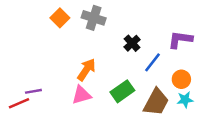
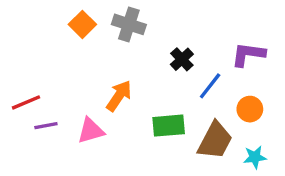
green rectangle: (122, 91) -> (169, 126), turned 30
pink triangle: (82, 95) -> (91, 131), moved
cyan star: (185, 100) -> (255, 157), moved
red line: (19, 103) -> (26, 102), moved

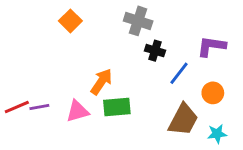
gray cross: (129, 24) -> (138, 21), moved
black cross: (182, 59) -> (155, 51), turned -30
red line: (26, 102) -> (17, 107), moved
green rectangle: (169, 126) -> (117, 107), moved

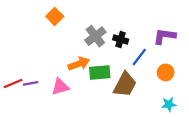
gray cross: (138, 21) -> (95, 36), moved, turned 35
orange arrow: (101, 82) -> (79, 64), turned 35
green rectangle: (117, 107) -> (100, 72), moved
brown trapezoid: (183, 120) -> (125, 85), moved

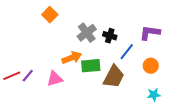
purple line: (31, 83) -> (28, 76), turned -40

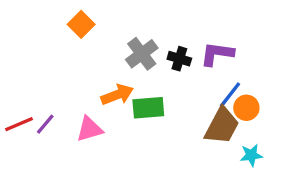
purple L-shape: (150, 33) -> (217, 54), moved
blue line: (127, 52) -> (230, 95), moved
brown trapezoid: (114, 77) -> (222, 126), moved

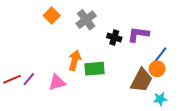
gray cross: (142, 54) -> (86, 20), moved
orange arrow: (117, 95) -> (75, 60), turned -54
blue line: (230, 95) -> (160, 55), moved

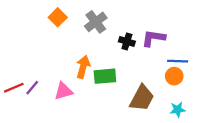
blue line: (160, 55) -> (178, 61), turned 54
brown trapezoid: (141, 80) -> (142, 98), moved

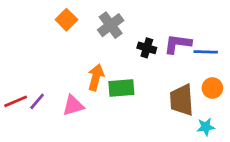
blue line: (178, 61) -> (206, 52), moved
orange circle: (174, 76) -> (212, 88), moved
brown trapezoid: (142, 98) -> (182, 100), moved, turned 148

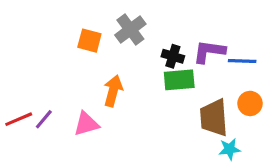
orange square: (66, 20) -> (89, 41), moved, turned -30
green rectangle: (121, 88) -> (179, 80), moved
cyan star: (206, 127) -> (230, 149), moved

